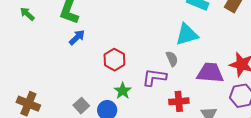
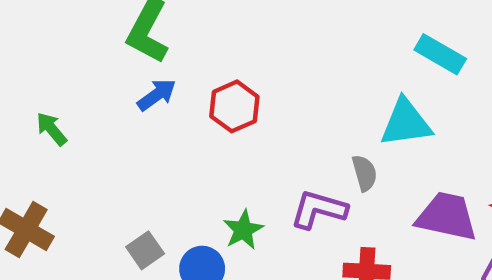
green arrow: (27, 14) -> (52, 129), moved
red hexagon: (114, 60) -> (234, 106), moved

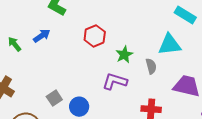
blue arrow: (157, 95) -> (42, 36), moved
purple L-shape: (319, 209) -> (115, 81), moved
green star: (243, 230) -> (124, 55), moved

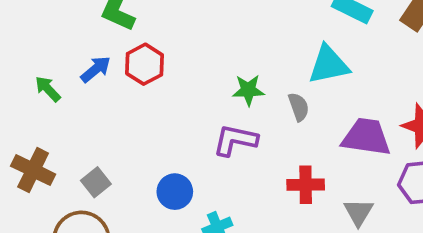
red hexagon: (95, 36) -> (145, 64), moved
green star: (124, 55) -> (248, 90), turned 30
gray square: (54, 98) -> (96, 182), moved

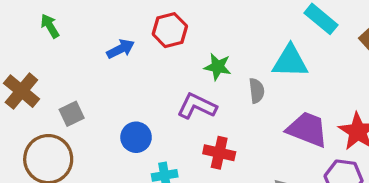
red hexagon: (145, 64) -> (170, 30), moved
blue arrow: (96, 69) -> (121, 49), moved
red cross: (306, 185) -> (219, 153), moved

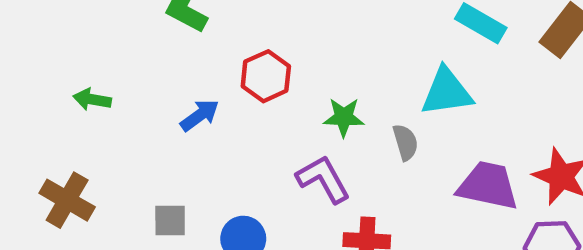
green arrow: (50, 26) -> (92, 99), turned -40
purple L-shape: (197, 106) -> (323, 179), turned 45
gray square: (72, 114) -> (170, 220), moved, turned 35

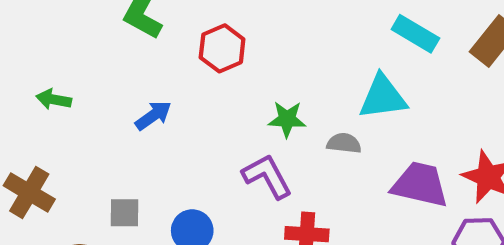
red hexagon: (266, 76) -> (222, 48), moved
gray semicircle: (405, 142) -> (344, 143), turned -68

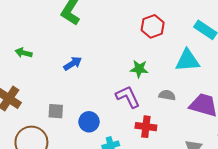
red hexagon: (222, 48) -> (153, 26), moved
gray semicircle: (344, 143) -> (167, 95), moved

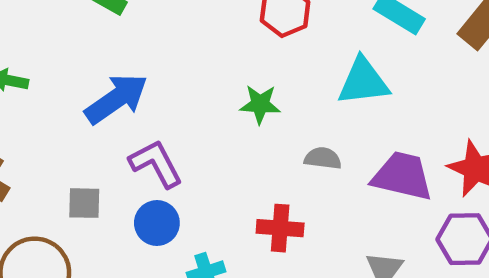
blue arrow: (73, 63) -> (116, 99), size x1.6
purple L-shape: (128, 97) -> (156, 164), moved

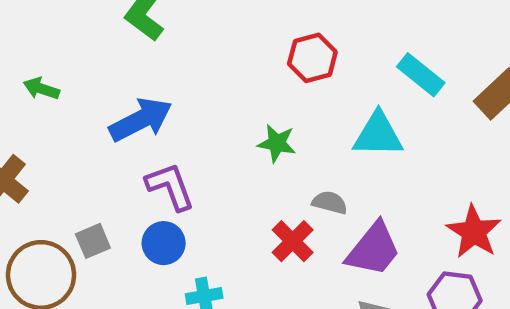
purple trapezoid: (402, 176) -> (373, 249), moved, turned 108
gray square: (84, 203) -> (93, 241), moved, turned -32
red cross: (280, 228) -> (293, 241), moved, turned 33

